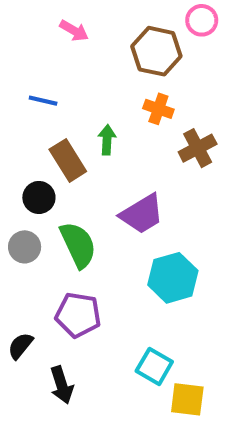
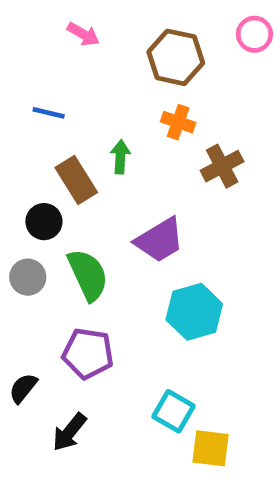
pink circle: (202, 20) -> (254, 34), moved
black arrow: (62, 385) -> (69, 432), turned 57

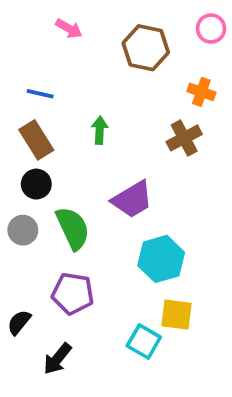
orange cross: (178, 122) -> (201, 92), moved
brown rectangle: (76, 180) -> (36, 140), moved
yellow square: (211, 448) -> (176, 315), moved

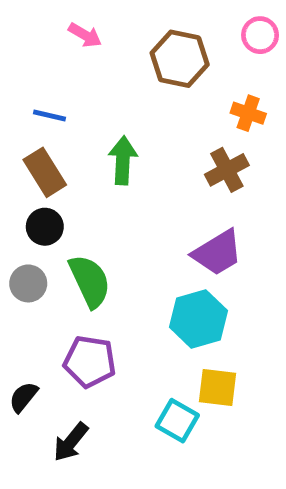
green arrow: (100, 130) -> (123, 160), size x1.4
purple trapezoid: (132, 199) -> (217, 253), moved

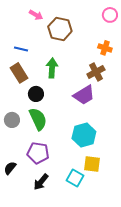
brown hexagon: (180, 59) -> (60, 29), moved
black circle: (45, 227) -> (36, 94), moved
purple trapezoid: (217, 253) -> (84, 95), moved
black arrow: (71, 442) -> (41, 182), moved

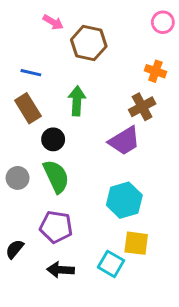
black arrow: (41, 182) -> (61, 270), turned 54

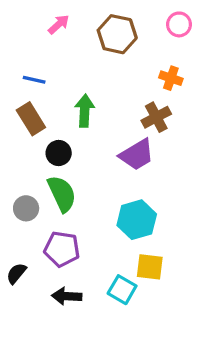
pink arrow: (53, 22) -> (59, 24), turned -72
brown hexagon: (89, 43) -> (117, 34), moved
gray circle: (18, 178) -> (26, 208), moved

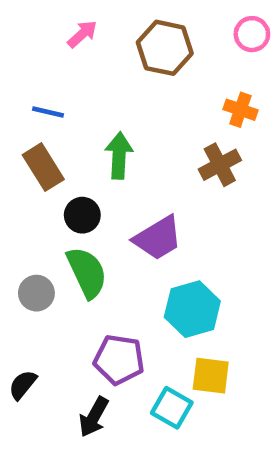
purple trapezoid: (137, 155) -> (158, 238), moved
purple pentagon: (62, 249) -> (119, 360), moved
black arrow: (67, 296) -> (94, 417), turned -64

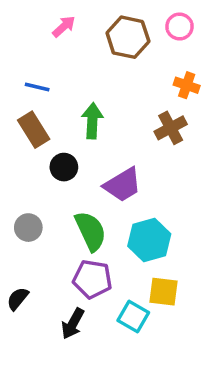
pink circle: (252, 34) -> (180, 27), moved
green semicircle: (87, 272) -> (91, 231), moved

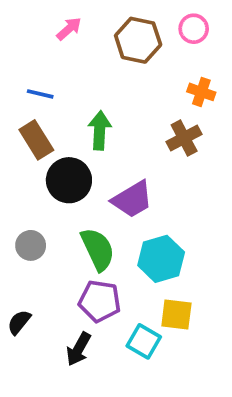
black circle: (64, 167) -> (69, 180), size x1.5

